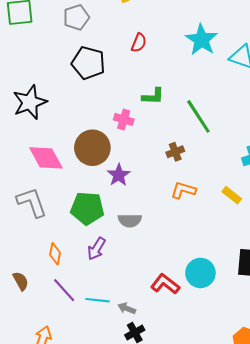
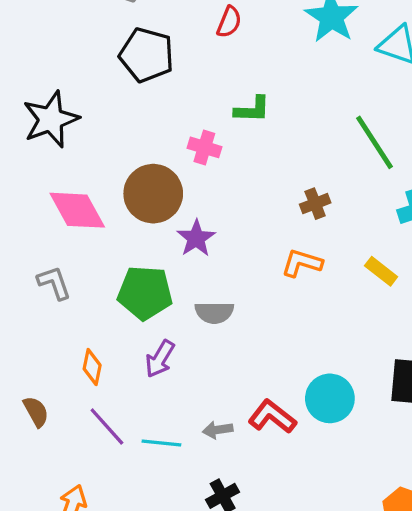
green line: (198, 116) -> (374, 142), moved
brown cross: (175, 152) -> (315, 204), moved
gray L-shape: (32, 202) -> (54, 283), size x0.7
gray arrow: (127, 308) -> (218, 430), moved, turned -30

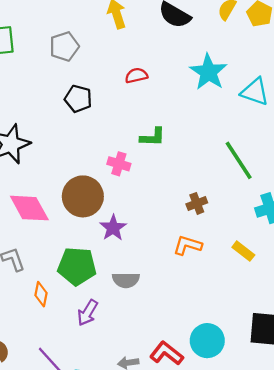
red semicircle: (229, 22) -> (136, 75), turned -125
black pentagon: (147, 55) -> (78, 99), size x0.7
orange diamond: (92, 367) -> (41, 294), moved

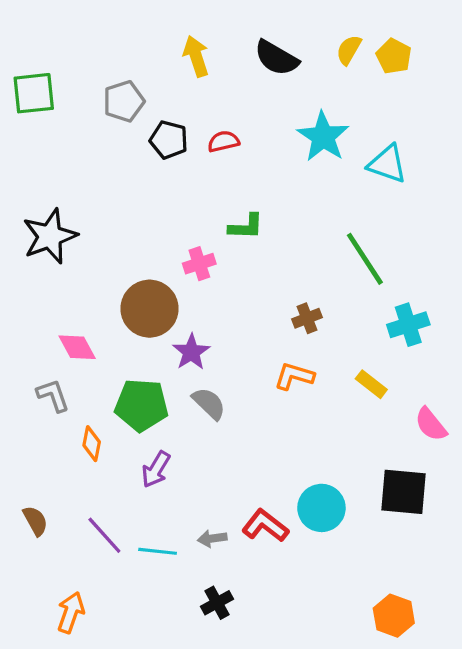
black pentagon: (78, 99) -> (169, 140), moved
pink cross: (119, 164) -> (199, 264), turned -35
pink diamond: (29, 208) -> (77, 347), moved, size x0.7
gray semicircle: (126, 280) -> (209, 403), moved, turned -136

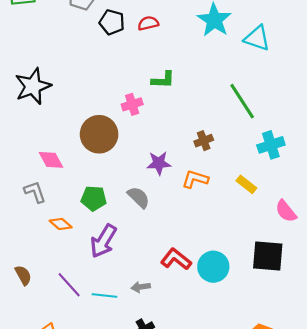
purple star: (191, 352) -> (159, 163), moved, turned 30
green pentagon: (141, 405) -> (94, 198), size x0.7
orange diamond: (92, 444) -> (61, 224), turned -60
purple arrow: (156, 469) -> (103, 241), size x1.4
red L-shape: (265, 526) -> (176, 259), moved

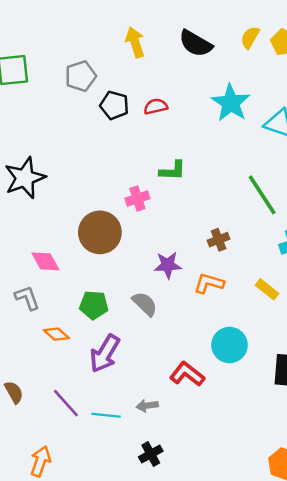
cyan circle: (213, 267) -> (229, 345), moved

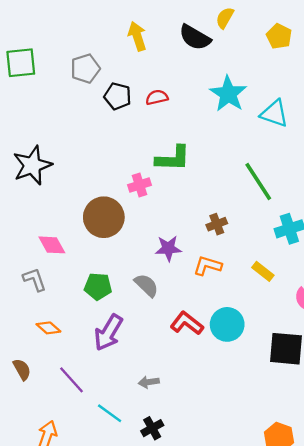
yellow semicircle: (250, 37) -> (225, 18), moved
green L-shape: (173, 171) -> (173, 158), size x1.4
orange diamond: (56, 334) -> (48, 328), moved
red L-shape: (187, 374) -> (187, 323), moved
cyan line: (106, 415) -> (110, 413), moved, turned 30

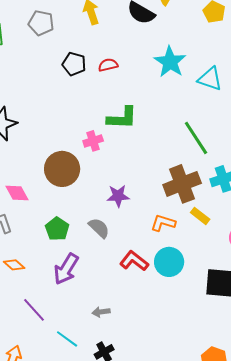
gray pentagon: (85, 69) -> (41, 23), moved, turned 30
brown cross: (217, 224) -> (182, 184), moved, size x2.0
orange L-shape: (208, 266) -> (163, 223), moved
green pentagon: (98, 286) -> (57, 229), turned 30

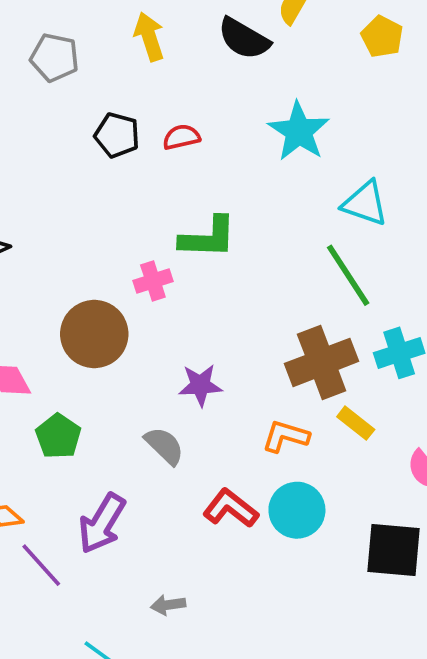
cyan triangle: (210, 79) -> (365, 203), moved
green pentagon: (57, 229) -> (58, 436), moved
purple line: (34, 310) -> (41, 565), moved

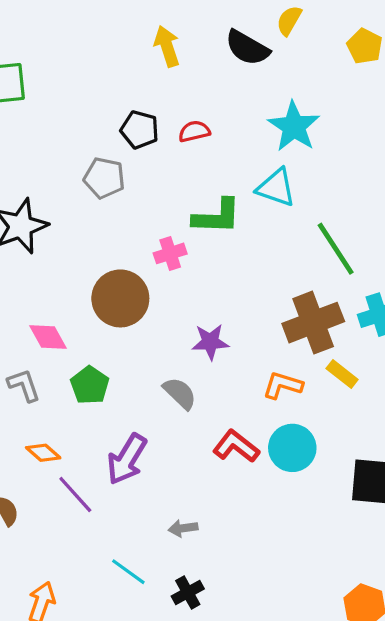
gray pentagon: (54, 58) -> (104, 178), moved
cyan triangle: (365, 203) -> (276, 188), moved

